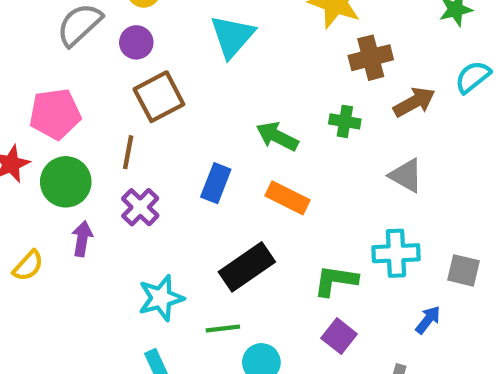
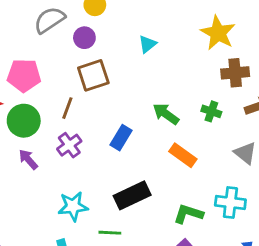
cyan triangle: (232, 36) -> (147, 44), size x0.6
orange rectangle: (287, 198) -> (183, 155), moved
purple arrow: (82, 239) -> (28, 159), turned -60

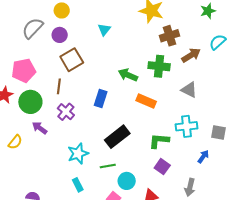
green cross: (211, 111) -> (159, 66), size x1.5

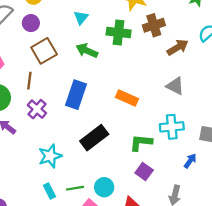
green cross: (159, 66) -> (119, 33), moved
green arrow: (128, 75) -> (87, 51), moved
blue rectangle: (101, 98) -> (76, 95), size x1.4
green line: (108, 166) -> (75, 188), moved

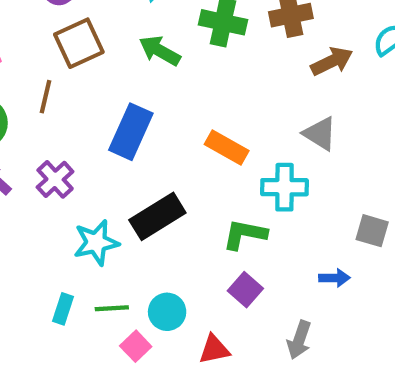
purple cross: (37, 109) -> (55, 179), moved
cyan cross: (172, 127) -> (284, 187), moved
cyan star: (50, 156) -> (96, 243), moved
blue arrow: (190, 161) -> (334, 278), turned 48
cyan rectangle: (49, 191) -> (63, 309), turned 40

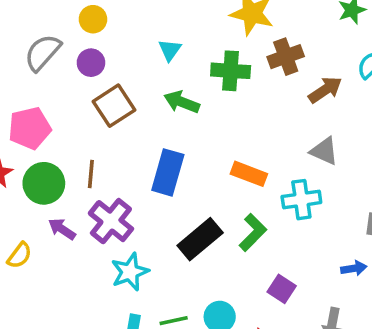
brown line: (46, 97) -> (91, 174), moved
purple cross: (55, 179) -> (111, 221), size x1.4
green L-shape: (245, 234) -> (253, 232), moved, turned 132
cyan star: (96, 243) -> (130, 272), moved

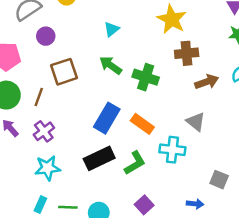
purple circle: (91, 63) -> (46, 36), moved
green cross: (231, 71) -> (146, 77), moved
brown square: (114, 106) -> (64, 72), moved
blue rectangle: (168, 172) -> (107, 118), moved
purple cross: (111, 221) -> (44, 131), size x0.7

